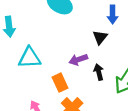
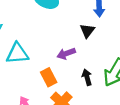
black arrow: (99, 72) -> (87, 77), moved

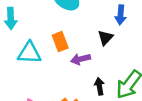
orange rectangle: (49, 77) -> (60, 42), moved

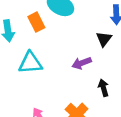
orange rectangle: (60, 42) -> (36, 22), moved

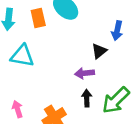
purple arrow: (82, 63) -> (85, 73), moved

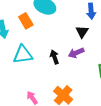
black arrow: (87, 98) -> (54, 57), moved

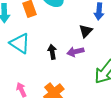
cyan triangle: (23, 55) -> (20, 43), turned 30

